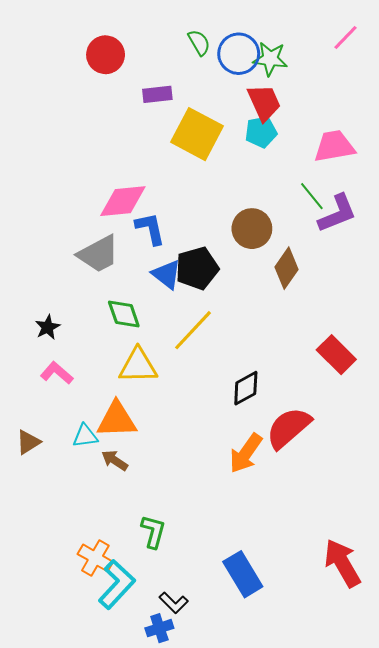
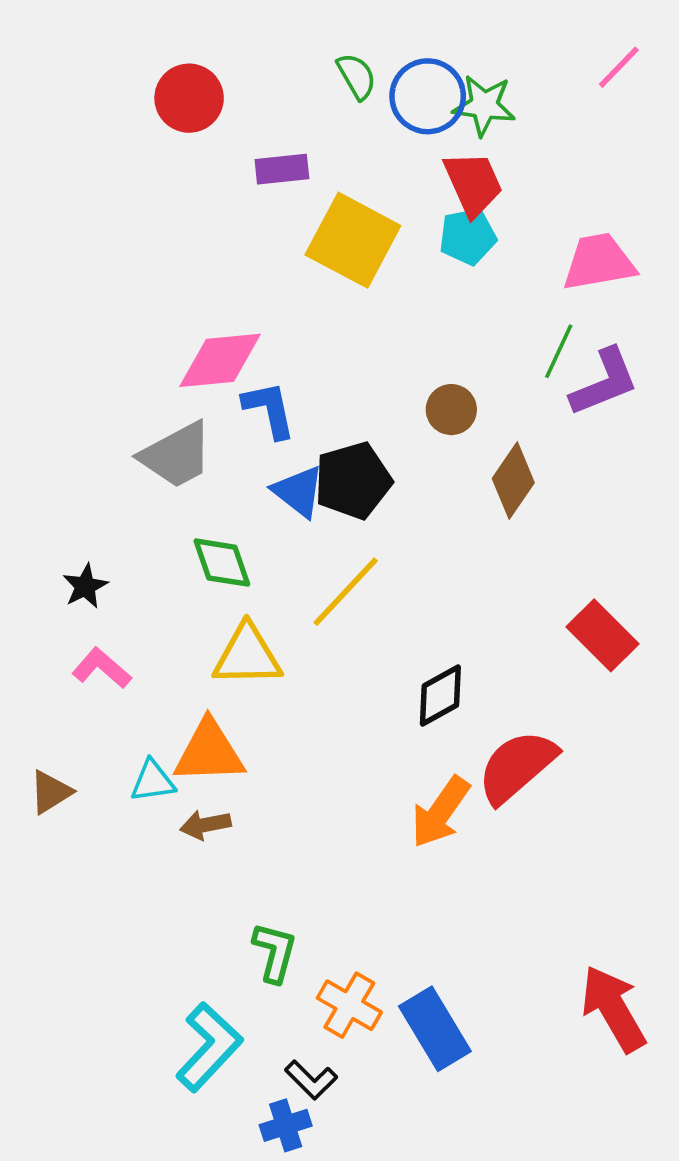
green line: (312, 196) -> (559, 351), turned 64
brown circle: (252, 229) -> (451, 410), size x0.7
brown arrow: (115, 460) -> (205, 825), turned -44
orange cross: (95, 558) -> (349, 1005), moved

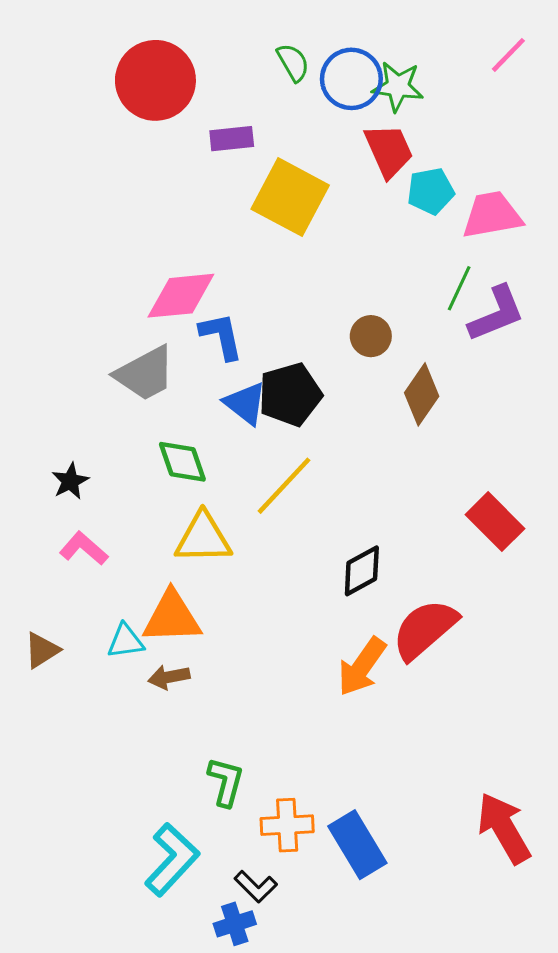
red circle: (189, 98) -> (155, 80), size x1.4
cyan pentagon: (468, 237) -> (431, 191), moved
orange cross: (349, 1005) -> (287, 825), turned -33

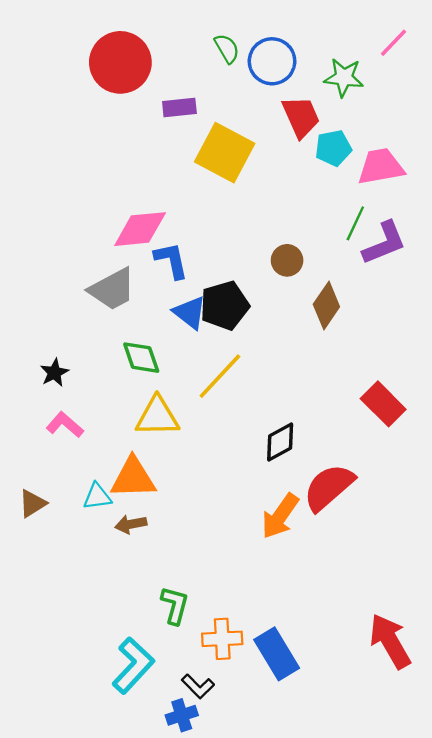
green star: (398, 86) -> (344, 77), moved

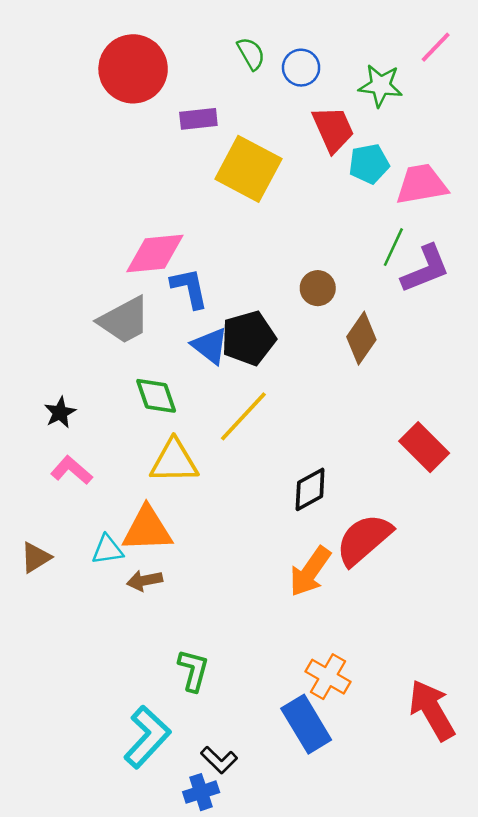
blue circle: (272, 61) -> (301, 68), size x0.7
orange cross: (222, 639) -> (328, 677), moved, turned 33

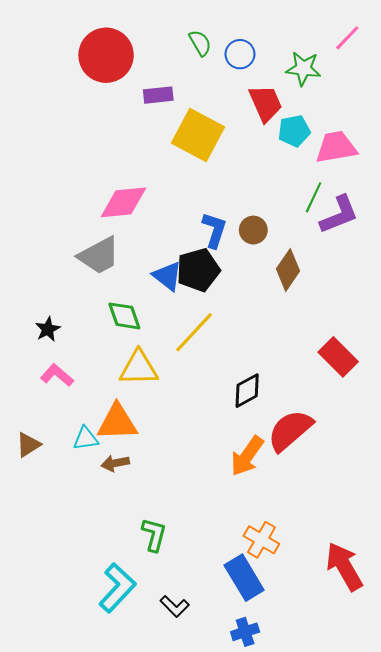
blue L-shape: (189, 288) -> (214, 230), moved, turned 30
blue cross: (201, 792) -> (245, 632), moved

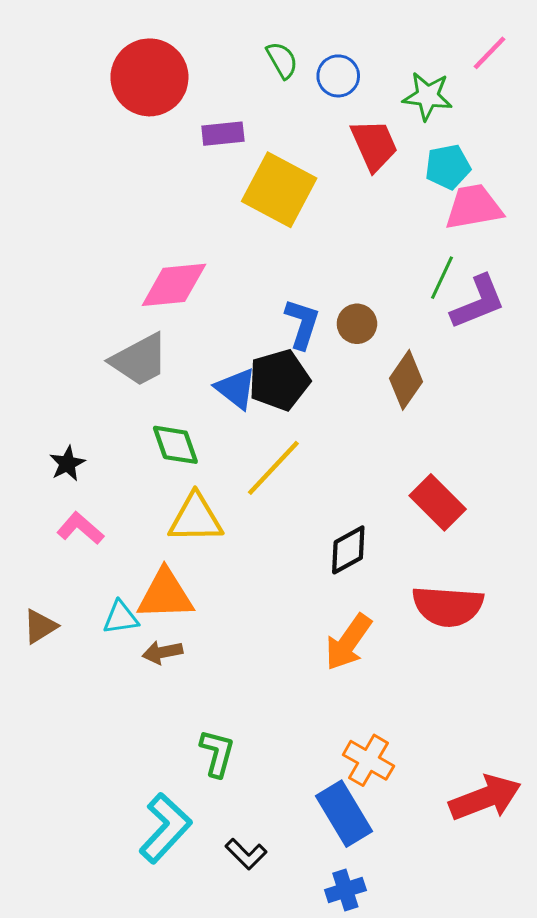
cyan pentagon: (294, 131) -> (448, 167), moved
red rectangle: (338, 357) -> (438, 502), moved
red semicircle: (290, 430) -> (448, 606), moved, turned -135
red arrow: (344, 566) -> (485, 798), turned 99

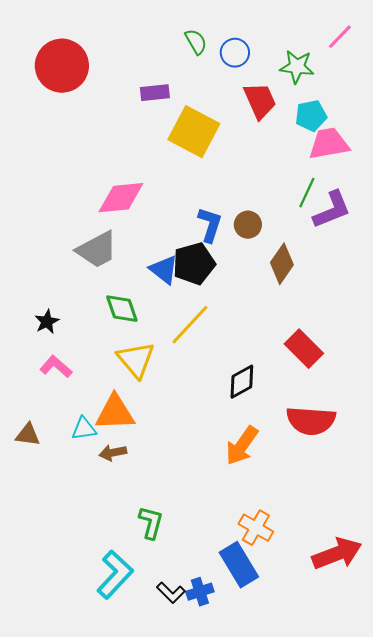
red circle: (149, 77) -> (62, 66), moved
yellow triangle: (196, 518) -> (136, 360), turned 51
brown triangle: (40, 626) -> (28, 435), turned 40
blue cross: (345, 890) -> (200, 592), moved

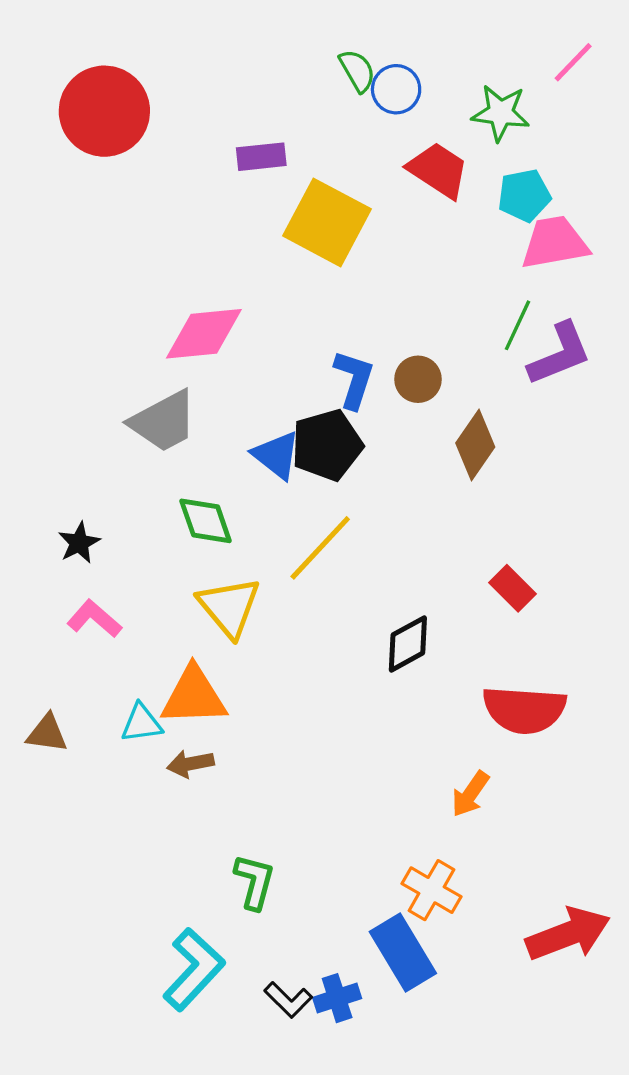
green semicircle: (196, 42) -> (357, 71), moved
red trapezoid: (260, 101) -> (438, 170), turned -33
red rectangle: (304, 349) -> (512, 588), size x0.7
orange arrow: (242, 446) -> (470, 794), moved, size x0.7

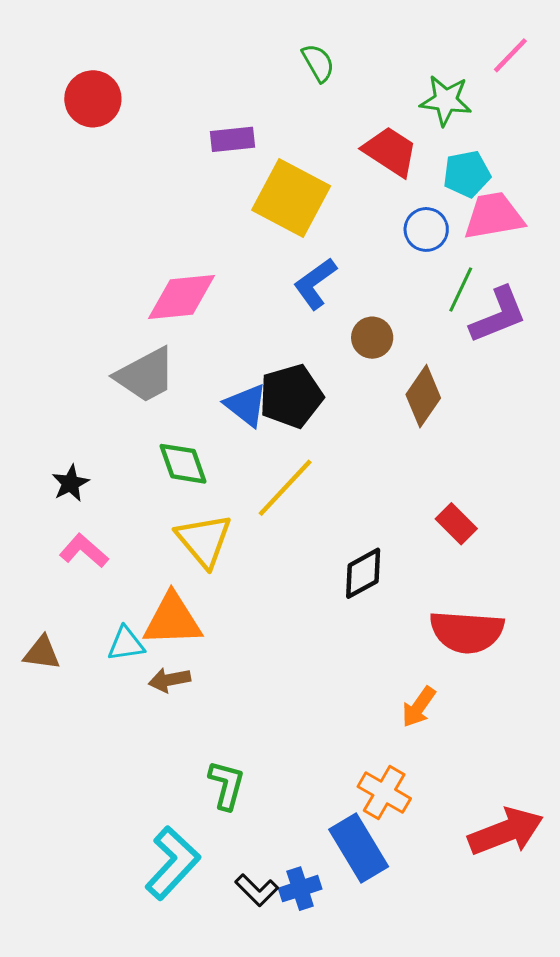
blue circle: (396, 89) -> (426, 229), moved
red circle: (104, 111) -> (93, 99), size x0.7
blue L-shape: (354, 379) -> (315, 284), moved, turned -144

